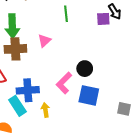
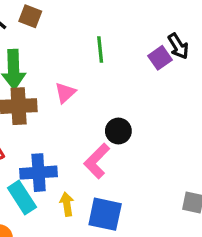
purple square: (103, 19) -> (160, 58), turned -32
black circle: (85, 69) -> (118, 131), moved
blue square: (89, 95) -> (105, 214), moved

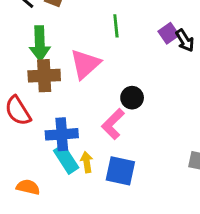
black arrow: (178, 46) -> (185, 41), moved
pink triangle: (65, 93) -> (85, 64), size x1.6
cyan rectangle: (22, 198) -> (66, 159), moved

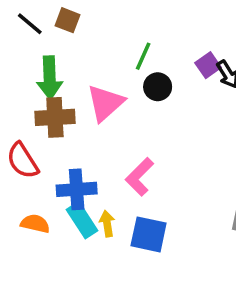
green line: (116, 26) -> (143, 56), turned 30
black circle: (132, 98) -> (158, 87), moved
orange semicircle: (28, 187) -> (35, 224), moved

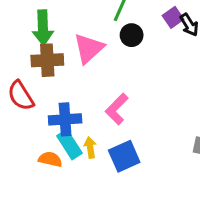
orange semicircle: (35, 224) -> (50, 159), moved
blue square: (149, 234) -> (124, 156), turned -36

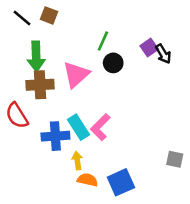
cyan rectangle: (69, 144) -> (79, 127), moved
blue square: (124, 156) -> (121, 182), moved
orange semicircle: (50, 159) -> (88, 180), moved

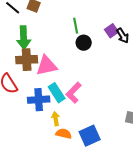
green line: (103, 41) -> (76, 26), turned -35
pink triangle: (76, 74) -> (47, 66), moved, turned 30

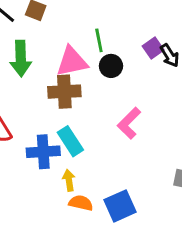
brown cross: (27, 60) -> (64, 92), moved
pink triangle: (47, 66) -> (72, 61), moved
pink L-shape: (74, 93) -> (129, 123), moved

